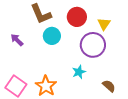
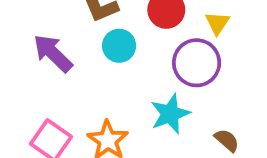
purple arrow: (17, 40) -> (53, 53), size x1.6
cyan star: (79, 72) -> (170, 114), size x1.5

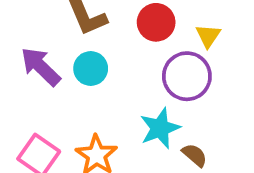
cyan circle: (119, 46) -> (91, 69), moved
brown semicircle: (227, 140) -> (195, 155), moved

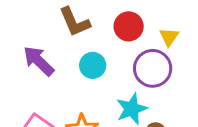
cyan circle: (91, 69) -> (93, 65), moved

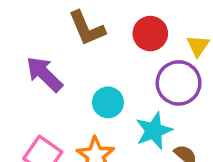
cyan circle: (93, 65) -> (108, 102), moved

